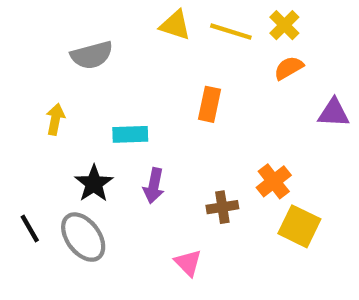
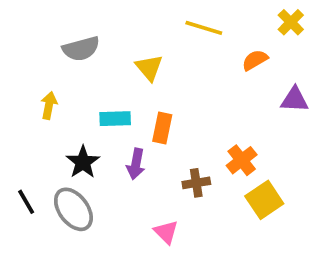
yellow triangle: (175, 25) -> (149, 68), moved, turned 32
yellow cross: (284, 25) -> (291, 22), moved
orange rectangle: (209, 104) -> (162, 128), moved
yellow square: (299, 226) -> (264, 200), turned 30

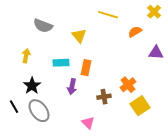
gray semicircle: (81, 49) -> (43, 26), turned 36
black star: (83, 162) -> (32, 86), moved

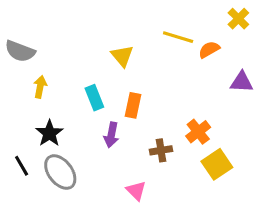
yellow line: (108, 15) -> (178, 37), moved
gray semicircle: (43, 26) -> (20, 51), moved
cyan rectangle: (61, 63) -> (94, 98), turned 70

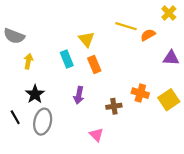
cyan rectangle: (94, 98) -> (67, 59), moved
orange rectangle: (133, 105) -> (94, 65), moved, turned -35
orange cross: (198, 132) -> (140, 93), turned -35
yellow square: (217, 164) -> (169, 100), moved
gray ellipse: (60, 172) -> (43, 122), turned 50

